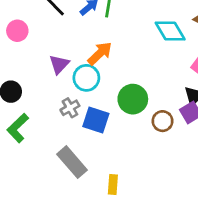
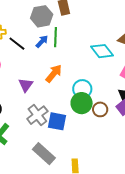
cyan circle: (86, 78) -> (82, 89), moved
gray cross: (70, 108) -> (37, 115), size x1.5
brown circle: (163, 121) -> (100, 109), moved

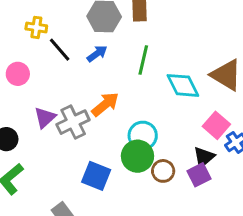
green line: (56, 37) -> (143, 60), moved
purple triangle: (26, 85) -> (45, 118), moved
gray cross: (37, 115) -> (73, 122), moved

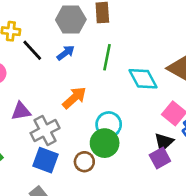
purple triangle: (45, 118) -> (21, 111), turned 35
gray cross: (73, 122) -> (45, 131), moved
brown circle: (163, 171) -> (84, 162), moved
blue square: (96, 176) -> (45, 160), moved

